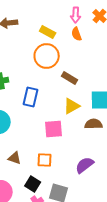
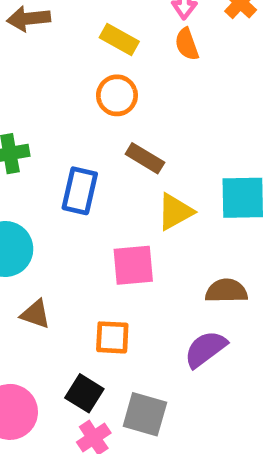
orange circle: (47, 56) -> (117, 95), size x0.7
brown rectangle: (70, 78) -> (145, 158), moved
brown semicircle: (94, 124) -> (226, 291), moved
brown triangle: (15, 158) -> (36, 314), moved

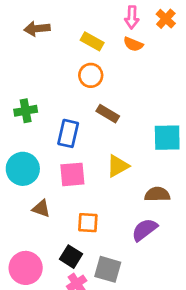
orange semicircle: (187, 44) -> (133, 44), turned -48
yellow triangle: (175, 212) -> (118, 166), moved
pink square: (133, 265) -> (72, 174), moved

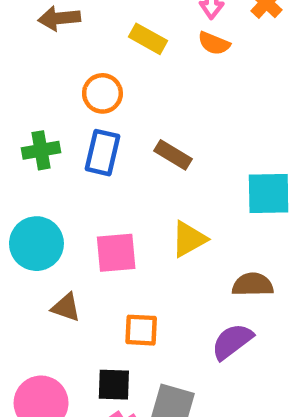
orange circle: (91, 75) -> (102, 93), moved
blue rectangle: (68, 133) -> (102, 153), moved
black square: (71, 257) -> (114, 385), turned -30

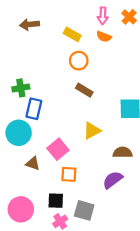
orange circle: (102, 93) -> (79, 61), moved
blue rectangle: (102, 153) -> (34, 109), moved
pink square: (116, 253) -> (58, 149), moved, turned -35

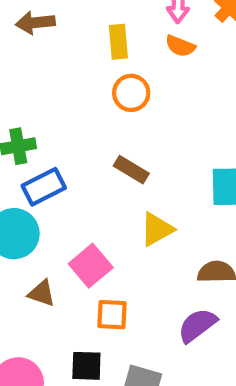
yellow rectangle: (72, 34) -> (118, 42), turned 56
brown rectangle: (84, 90) -> (131, 170), moved
blue rectangle: (34, 109) -> (44, 187), turned 50

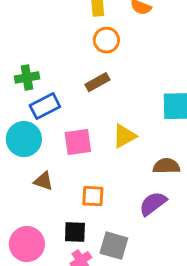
brown rectangle: (131, 170) -> (97, 82), moved, turned -60
pink square: (91, 266) -> (78, 142), moved, turned 32

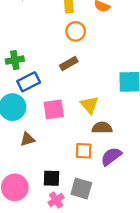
yellow triangle: (124, 136) -> (89, 105), turned -42
brown semicircle: (166, 166) -> (102, 128), moved
brown triangle: (43, 181) -> (27, 139), turned -35
orange square: (93, 196) -> (84, 151), moved

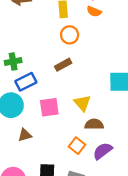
orange square: (84, 151) -> (77, 146), turned 35

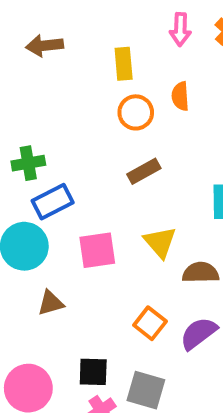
orange semicircle: (94, 11) -> (180, 96), moved, turned 64
brown rectangle: (63, 65) -> (144, 171), moved
brown semicircle: (94, 124) -> (201, 273), moved

